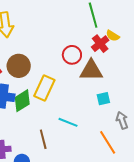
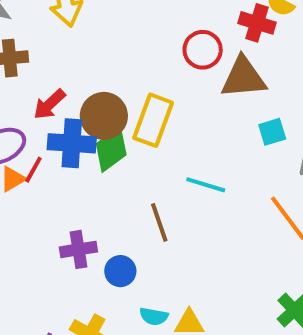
red cross: (100, 44) -> (257, 23), turned -30
brown circle: (19, 66) -> (104, 116), moved

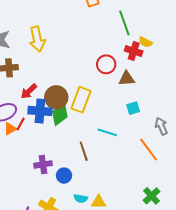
brown triangle: (243, 78) -> (127, 79), size x0.7
cyan square: (272, 132) -> (133, 108), moved

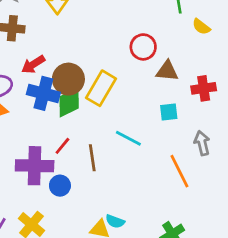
red cross: (134, 51) -> (204, 88), moved, turned -36
red line: (21, 124) -> (62, 146), moved
purple cross: (43, 164) -> (35, 166), size x1.5
cyan semicircle: (81, 198) -> (115, 221), moved

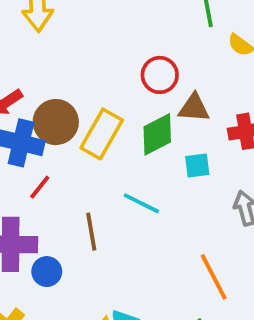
green diamond: (69, 102) -> (157, 134), moved
red line: (62, 146) -> (40, 187), moved
orange line: (179, 171) -> (214, 277), moved

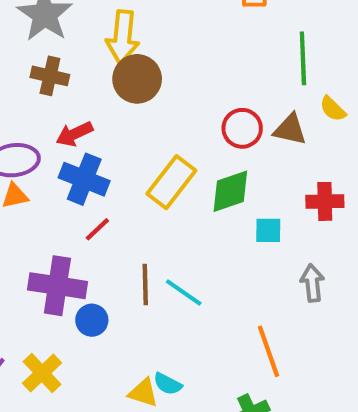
brown triangle: (194, 108) -> (290, 129), moved
brown circle: (56, 122) -> (137, 79), moved
cyan line: (141, 203) -> (184, 292), moved

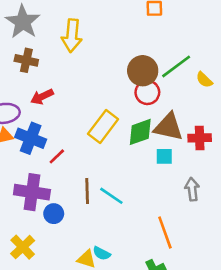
green line: (303, 58) -> (176, 66), moved, turned 56
brown circle: (137, 79) -> (143, 71), moved
brown triangle: (290, 129) -> (169, 127), moved, size x1.4
blue cross: (84, 179) -> (31, 138), moved

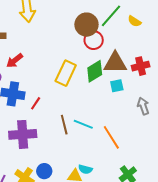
blue circle: (54, 214) -> (44, 171), moved
orange line: (165, 232) -> (111, 137), moved

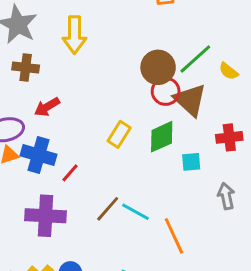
brown triangle: (115, 63) -> (190, 100), moved, turned 35
yellow rectangle: (66, 73) -> (119, 134), size x0.7
brown line: (64, 125) -> (108, 209), turned 48

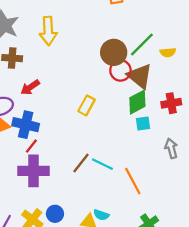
yellow semicircle: (228, 71) -> (168, 52), turned -42
green diamond: (162, 137) -> (137, 102), moved
red line: (70, 173) -> (31, 146), moved

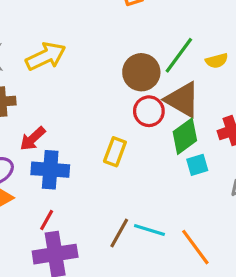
yellow arrow: (48, 31) -> (46, 56), turned -104
red circle: (120, 70) -> (149, 111), moved
blue cross: (26, 125) -> (50, 170), moved

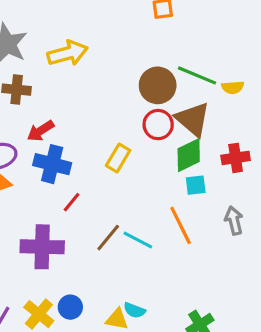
green line: (179, 55) -> (197, 75), turned 66
red line: (47, 220) -> (72, 202), moved
orange line: (195, 247) -> (181, 225), moved

